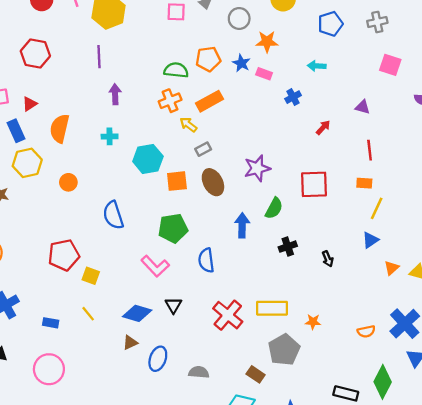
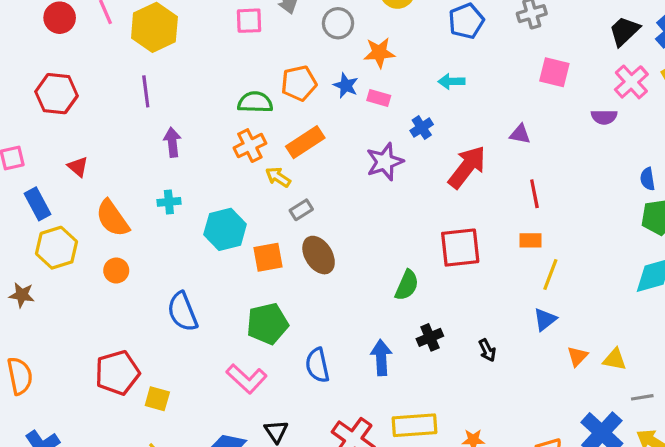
red triangle: (30, 104) -> (78, 167), moved, turned -42
orange semicircle: (60, 128) -> (112, 218), moved, turned -44
red arrow: (323, 128) -> (467, 167), size x2.0
purple star: (257, 168) -> (385, 162), moved
blue arrow: (242, 225) -> (381, 358), moved

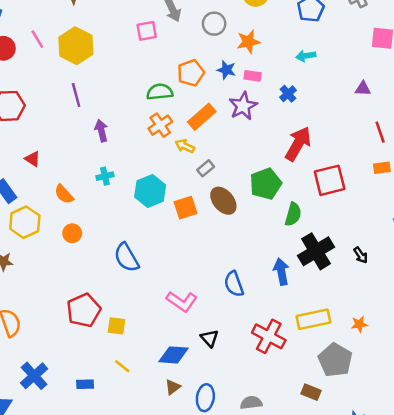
purple star: (385, 162) -> (243, 106), moved
red arrow: (467, 167) -> (298, 144), moved
orange semicircle: (112, 218) -> (64, 194), size x0.7
green pentagon: (267, 324) -> (266, 184), moved
black cross: (430, 337) -> (316, 251), size x1.8

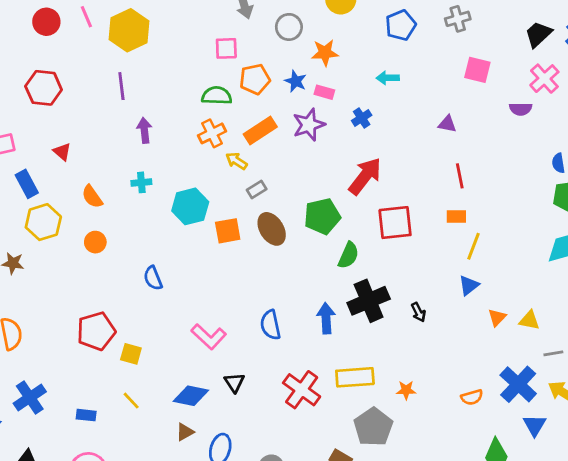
pink square: (147, 31) -> (226, 48), moved
blue semicircle: (126, 258) -> (153, 278), size x0.7

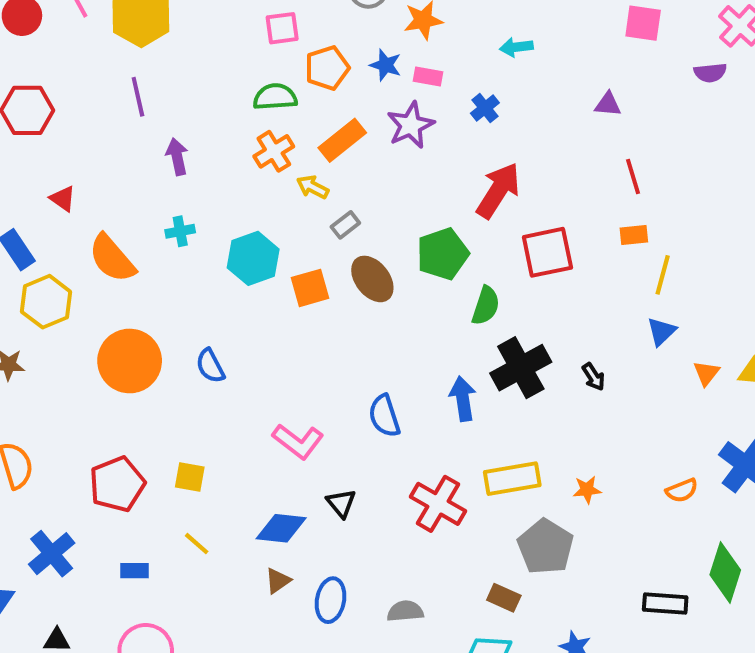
orange semicircle: (92, 197) -> (112, 258), size x1.5
orange circle: (95, 242) -> (130, 361), moved, size x2.0
red pentagon: (96, 331) -> (117, 484), moved

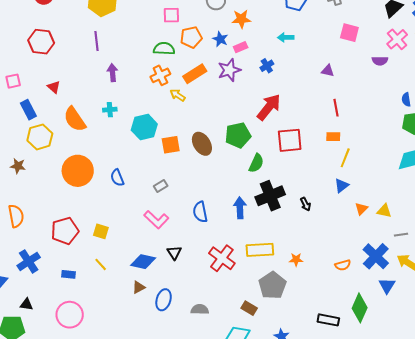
pink rectangle: (428, 77) -> (241, 47), turned -40
gray rectangle: (345, 225) -> (161, 186), moved

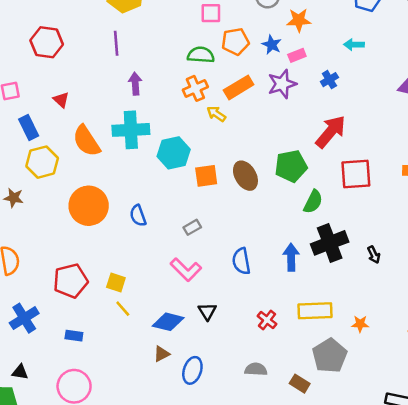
cyan cross: (110, 110) -> (131, 130), size x2.0
red cross: (222, 258) -> (267, 320), size x0.6
yellow line: (101, 264) -> (123, 309), moved
gray semicircle: (200, 309) -> (256, 369), moved

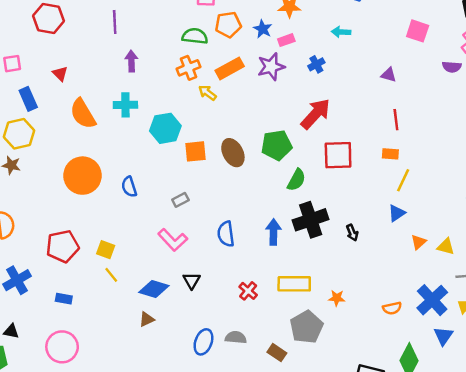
cyan cross: (131, 130) -> (125, 105), size x0.7
yellow hexagon: (42, 162) -> (19, 134), moved
blue ellipse: (192, 370) -> (203, 342), moved

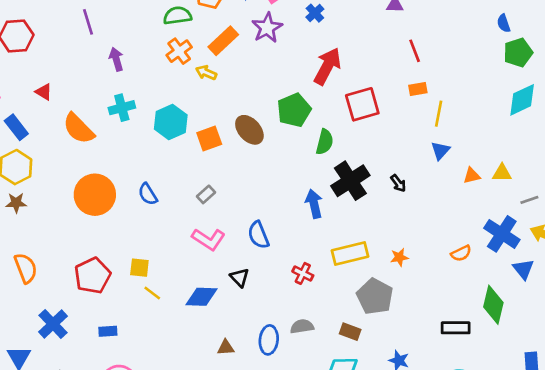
blue semicircle: (226, 234) -> (258, 235), moved
orange triangle: (419, 242) -> (472, 176), turned 42
brown triangle: (147, 319) -> (226, 348), moved, turned 35

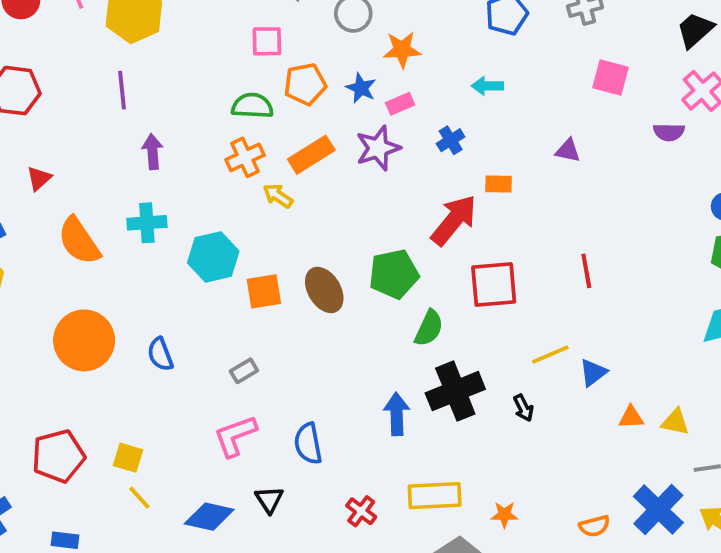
red line: (415, 51) -> (586, 271), moved
orange rectangle: (418, 89) -> (498, 184), moved
red triangle: (44, 92) -> (39, 178), turned 36
yellow line: (439, 114) -> (550, 354), moved, turned 45
pink L-shape: (209, 239) -> (235, 436), turned 116

